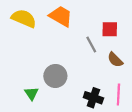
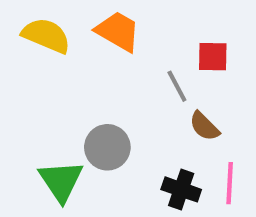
brown semicircle: (115, 60) -> (204, 126), moved
green triangle: (31, 93) -> (61, 181), size x1.6

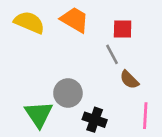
red square: (213, 57) -> (123, 29), moved
black cross: (181, 189) -> (95, 120), moved

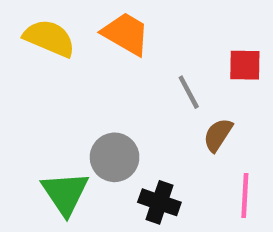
red square: (123, 29) -> (245, 65), moved
brown semicircle: (129, 80) -> (218, 135), turned 78

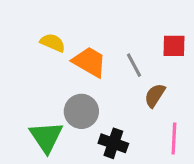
orange trapezoid: (126, 34) -> (89, 62), moved
yellow semicircle: (49, 38) -> (53, 43), moved, size x0.7

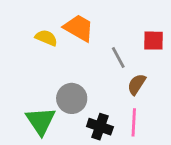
orange trapezoid: (89, 62) -> (79, 28), moved
pink line: (174, 139) -> (134, 122), moved

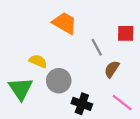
yellow semicircle: (46, 38) -> (38, 61), moved
green triangle: (41, 121) -> (21, 89), moved
pink line: (134, 122) -> (122, 103), moved, turned -55

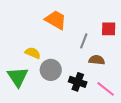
gray line: (97, 47) -> (84, 41), turned 49
brown semicircle: (112, 69) -> (97, 60), turned 63
black cross: (82, 104) -> (78, 82), moved

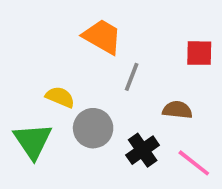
gray line: (84, 41) -> (132, 77), moved
black cross: (78, 82) -> (143, 150), turned 36

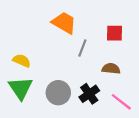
red square: (199, 53) -> (114, 33), moved
yellow semicircle: (60, 97) -> (22, 61), moved
gray circle: (93, 128) -> (58, 93), moved

